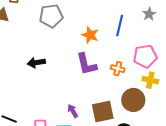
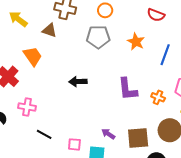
orange star: (90, 35) -> (136, 42), moved
purple arrow: (73, 111) -> (108, 134), turned -32

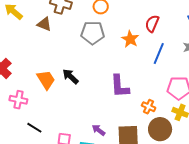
red semicircle: (156, 15) -> (152, 24), moved, turned 90
orange trapezoid: (33, 56) -> (46, 80), moved
black arrow: (78, 82) -> (70, 76), turned 42
orange cross: (158, 97) -> (149, 107), moved

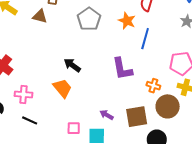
gray pentagon: (93, 33) -> (89, 19), turned -30
blue line: (159, 53) -> (145, 39), moved
orange trapezoid: (46, 80) -> (62, 88), moved
black line: (34, 128) -> (30, 120), moved

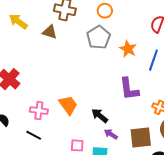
orange star: (127, 21) -> (128, 49), moved
black arrow: (72, 65) -> (100, 116), moved
pink cross: (23, 94) -> (39, 111), moved

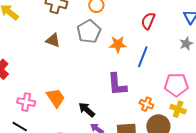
brown triangle: (50, 32) -> (53, 40), moved
orange star: (128, 49) -> (118, 44), turned -30

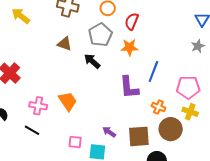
red semicircle: (148, 21) -> (132, 21), moved
blue line: (143, 57) -> (153, 71), moved
black arrow: (87, 110) -> (92, 61), moved

